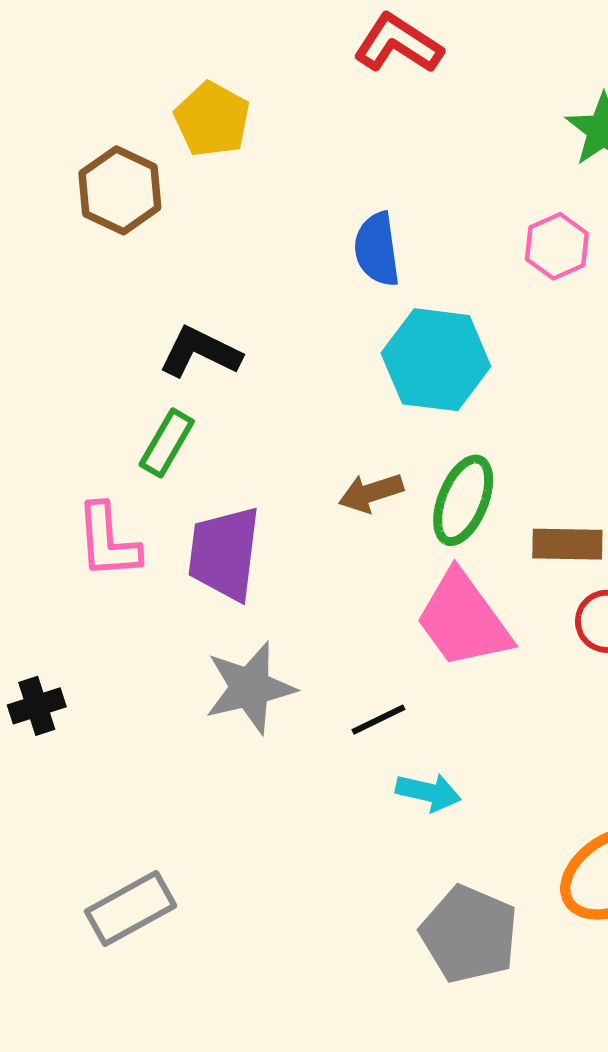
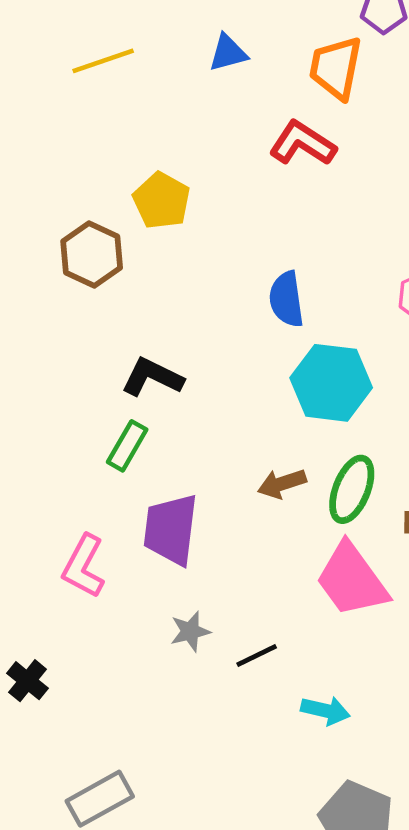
pink L-shape: (108, 541) -> (84, 566), moved, turned 32
gray star: (250, 688) -> (190, 631), size x0.6
black cross: (37, 706) -> (28, 681), moved, turned -33
black line: (378, 720) -> (257, 655), moved

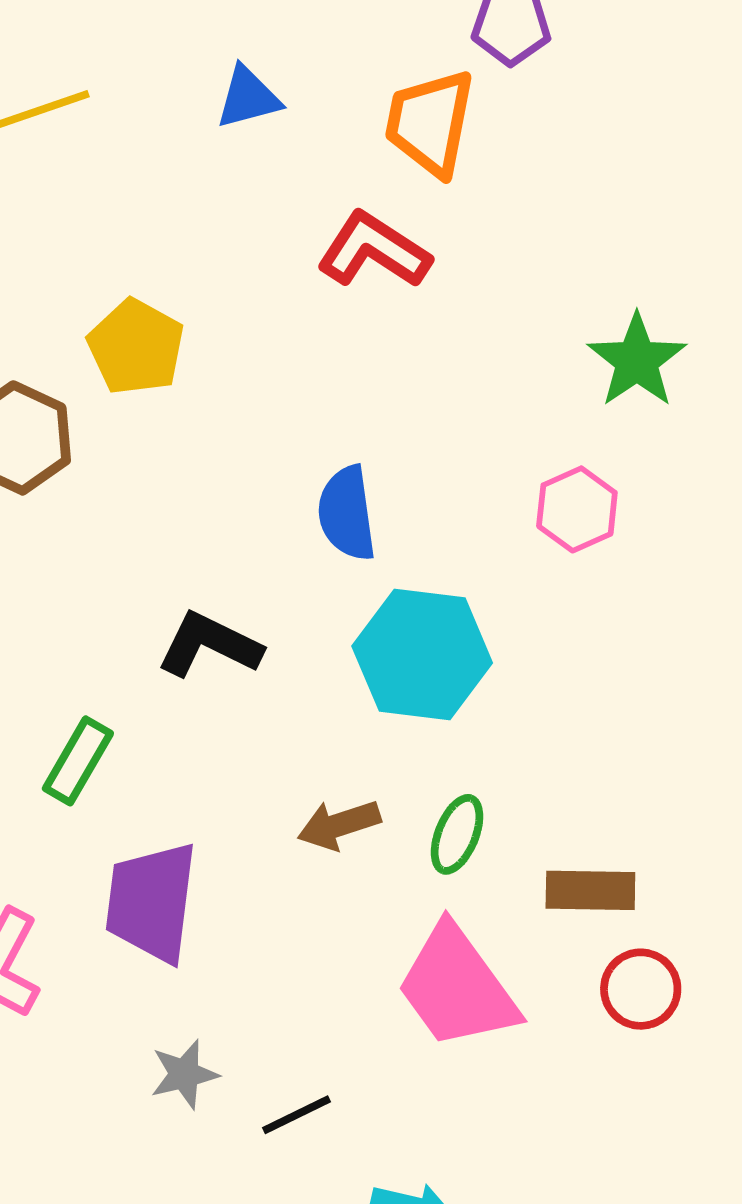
black L-shape: (152, 377) -> (209, 645), moved
green ellipse: (352, 489) -> (457, 834), size x0.7

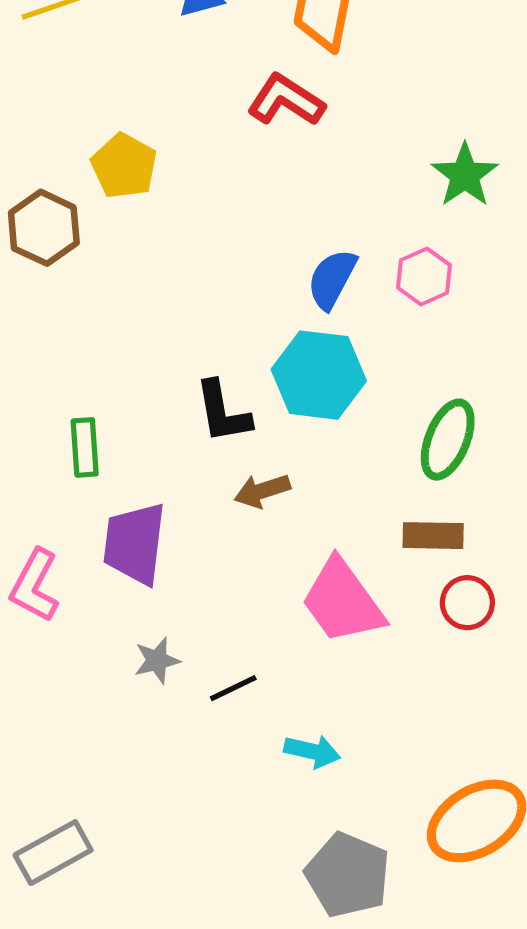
blue semicircle: (347, 513) -> (332, 279), moved, turned 36
black L-shape: (209, 645) -> (223, 412), moved, turned -126
green rectangle: (78, 761) -> (85, 447), turned -34
green ellipse: (457, 834) -> (448, 440), moved, size x1.5

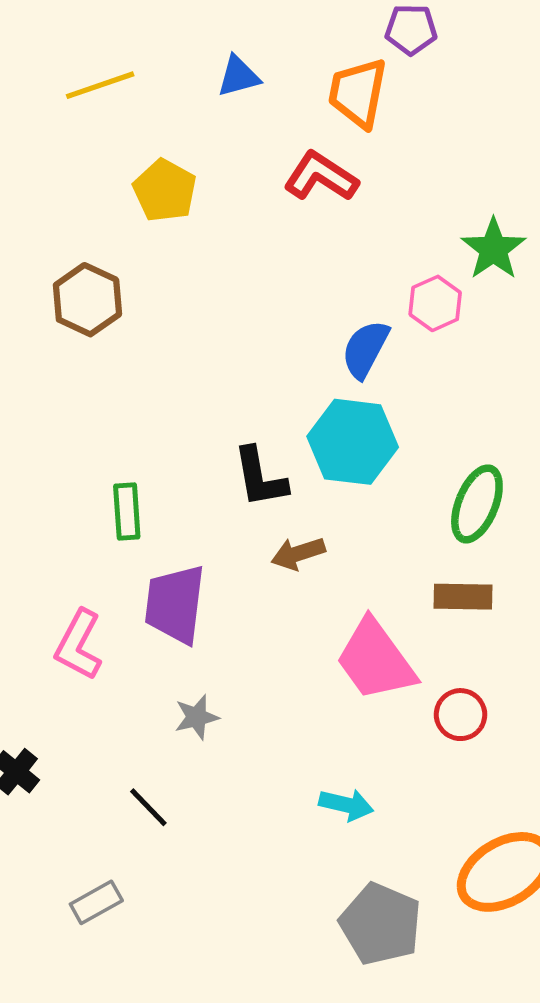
yellow pentagon: (124, 166) -> (165, 191), moved
pink hexagon: (424, 276) -> (435, 303), moved
red circle: (467, 603) -> (460, 715), moved
black line: (233, 688) -> (148, 807), moved, turned 72
gray rectangle: (53, 853) -> (96, 902), size x0.7

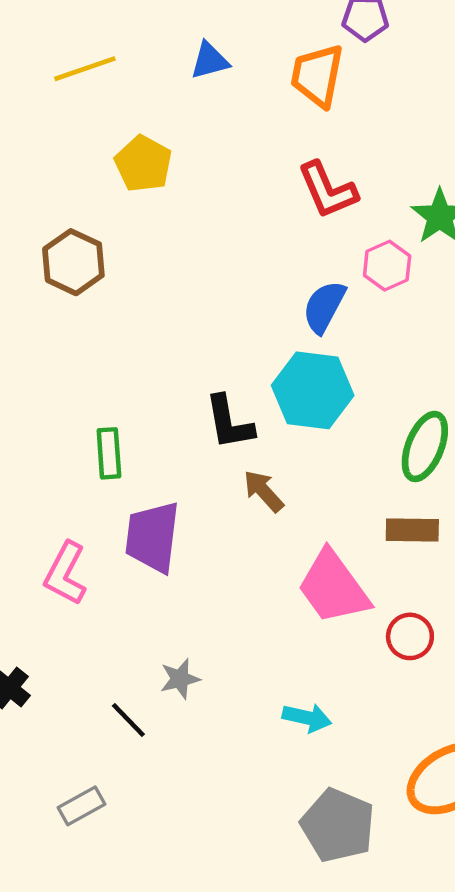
red L-shape: (321, 177) -> (328, 190), moved, turned -146
brown arrow: (298, 553) -> (263, 491), turned 66
gray star: (197, 717) -> (180, 679), moved

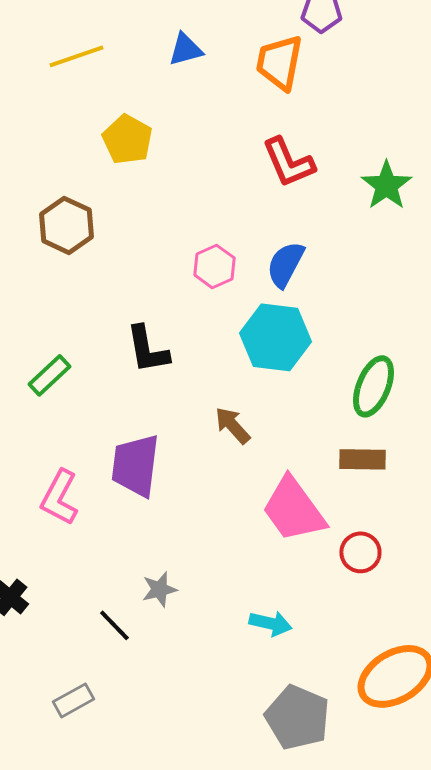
pink hexagon: (387, 266) -> (214, 266), moved
black L-shape: (229, 422) -> (147, 349), moved
green rectangle: (109, 453) -> (49, 375), moved, turned 51

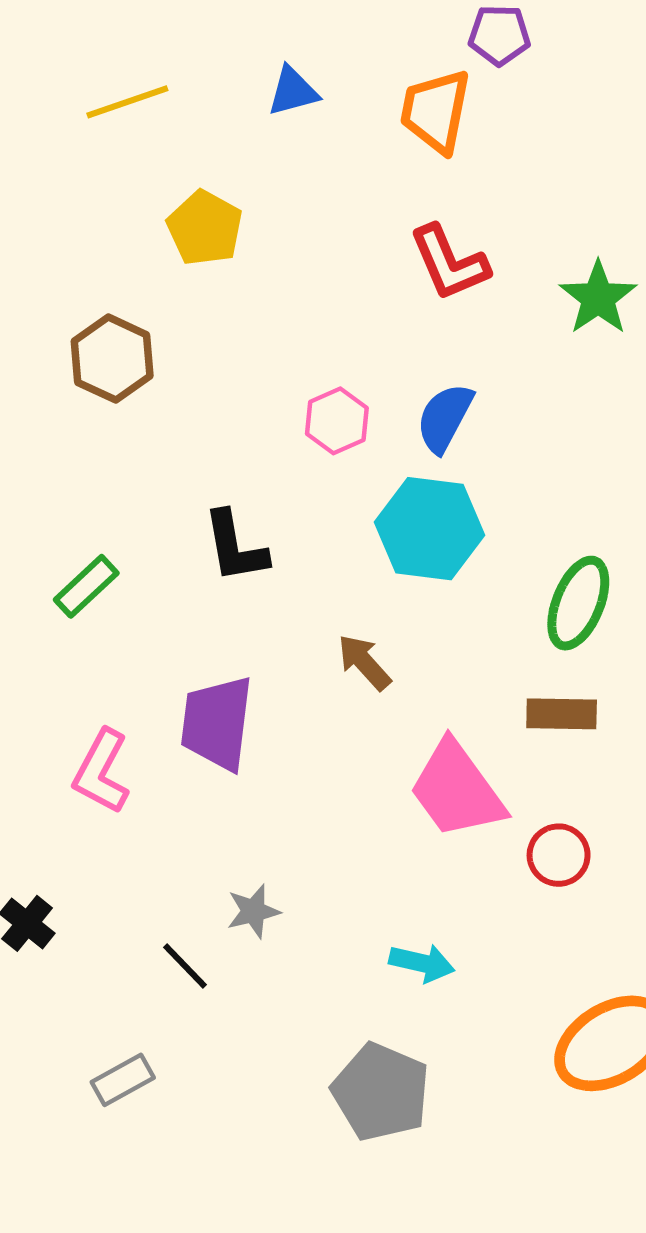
gray pentagon: (297, 717) -> (381, 1092), moved

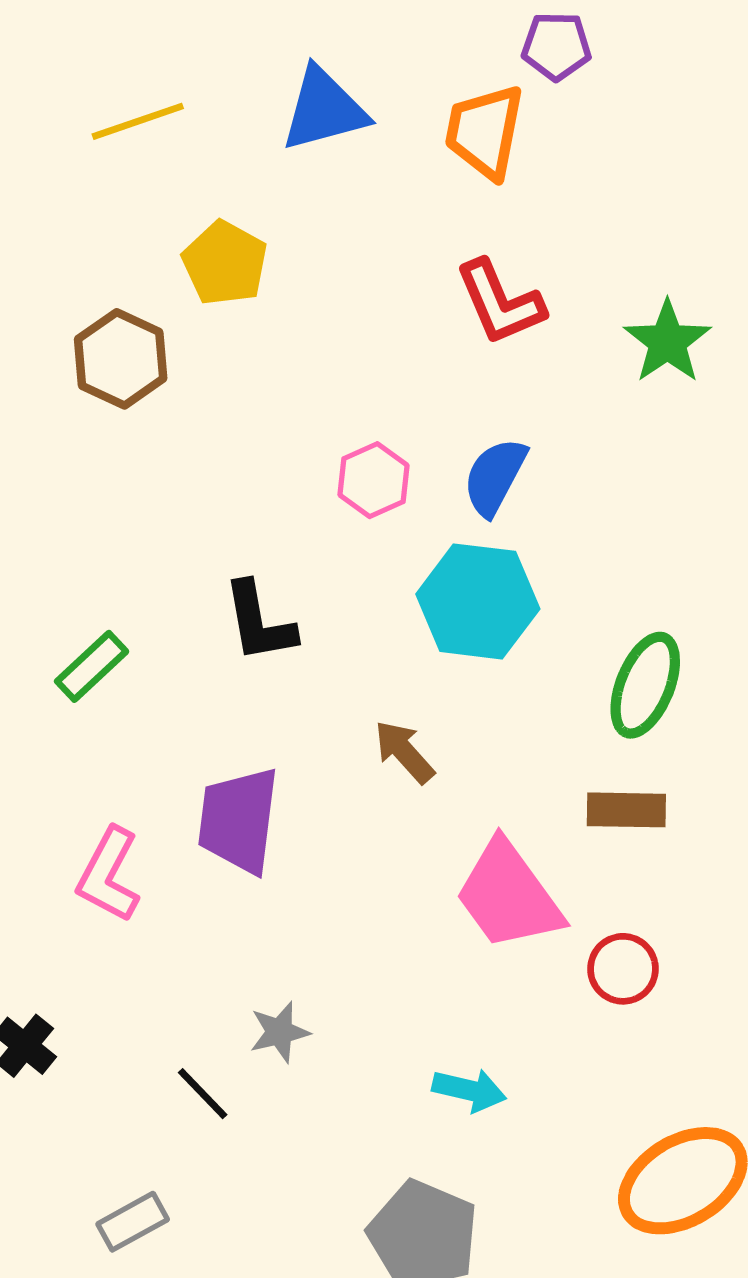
blue triangle: (293, 91) -> (324, 109), size x1.5
brown hexagon: (112, 359) -> (121, 359), moved

